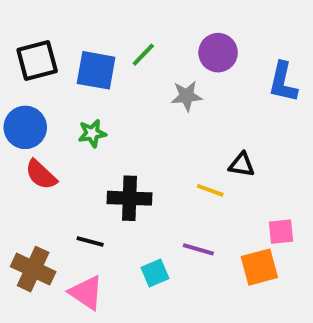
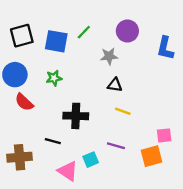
black triangle: (242, 165) -> (115, 85), moved
brown cross: (33, 269) -> (20, 157), turned -30
pink triangle: (86, 293) -> (68, 171), moved

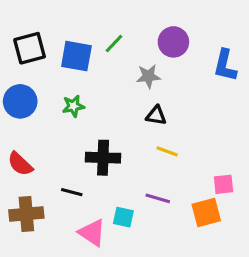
red semicircle: (24, 102) -> (20, 164), moved
cyan square: (91, 160) -> (123, 217), turned 35

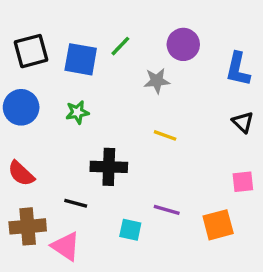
black triangle: (156, 115) -> (243, 122), moved, turned 35
yellow line: (167, 151) -> (165, 135), moved
pink square: (223, 184) -> (243, 182), moved
pink triangle: (92, 233) -> (66, 246), moved

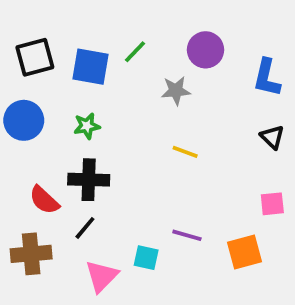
black cross: (109, 167) -> (89, 180), moved
red semicircle: (21, 174) -> (44, 200), moved
black line: (76, 203) -> (85, 228), turned -65
pink triangle: (66, 246) -> (102, 276), moved, turned 40

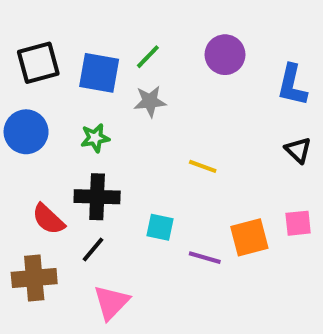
gray star: (176, 91) -> (150, 101), moved
orange square: (244, 252) -> (249, 237), moved
cyan square: (146, 258) -> (160, 227), moved

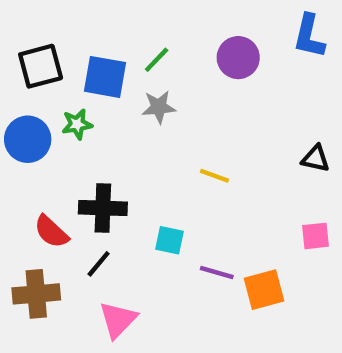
blue L-shape: (292, 85) -> (309, 36), moved
green star: (95, 138) -> (77, 124), moved
black triangle: (298, 150) -> (316, 159), turned -32
orange square: (249, 237) -> (264, 290), moved

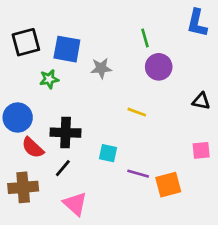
purple circle: (238, 58) -> (159, 67), moved
green line: (157, 60) -> (145, 38), moved, turned -60
blue circle: (28, 139) -> (18, 118), moved
pink triangle: (118, 320) -> (75, 204), turned -32

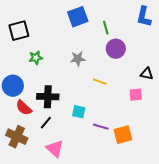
blue square: (67, 49) -> (78, 17), moved, turned -30
gray star: (101, 68) -> (78, 59), moved
pink square: (201, 150) -> (136, 95), moved
brown cross: (23, 187) -> (17, 137), turned 30

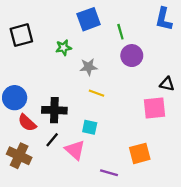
green star: (36, 58) -> (64, 48), moved
yellow line: (100, 82) -> (97, 93), moved
pink square: (136, 95) -> (155, 108), size x1.5
purple line: (101, 127) -> (109, 173), moved
pink triangle: (55, 149) -> (75, 150), moved

